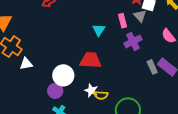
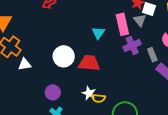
pink rectangle: (122, 21) -> (122, 24), size x1.5
gray rectangle: (152, 67) -> (152, 55), moved
white circle: (63, 75) -> (64, 56), moved

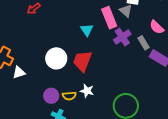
red trapezoid: (89, 63) -> (82, 61), turned -65
yellow semicircle: (98, 98) -> (69, 96), moved

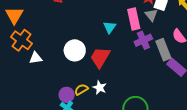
gray rectangle: (144, 43) -> (163, 50), size x1.5
purple circle: (51, 96) -> (67, 95), moved
yellow semicircle: (69, 96) -> (81, 89), turned 144

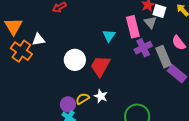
white triangle: (36, 58) -> (38, 40), moved

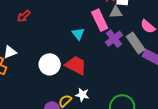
gray triangle: (150, 22) -> (116, 12), turned -40
red trapezoid: (100, 66) -> (76, 65), turned 100

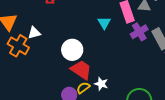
red trapezoid: (76, 65) -> (81, 70), moved

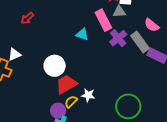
cyan triangle: (104, 23) -> (82, 34), turned -32
red trapezoid: (81, 70) -> (66, 84), turned -55

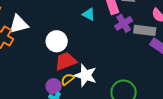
gray rectangle: (140, 42) -> (145, 30), turned -55
white triangle: (14, 54) -> (19, 24), size x1.5
white star: (88, 95) -> (86, 75), size x1.6

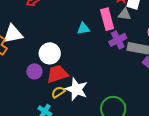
cyan triangle: (89, 14) -> (83, 29), turned -40
purple circle: (54, 86) -> (34, 71), moved

